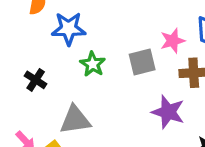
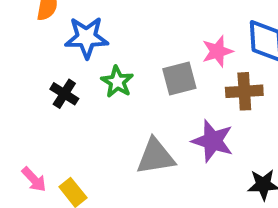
black cross: (36, 80) -> (64, 94), moved
gray triangle: (75, 120) -> (156, 157), moved

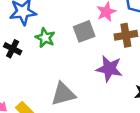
gray triangle: (156, 157) -> (63, 94), moved

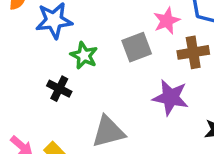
black cross: (13, 49) -> (59, 89), moved

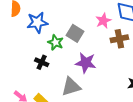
gray square: (137, 47) -> (75, 33), moved, turned -36
purple star: (171, 97) -> (86, 63), moved

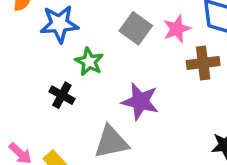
gray square: (75, 33) -> (136, 28), moved

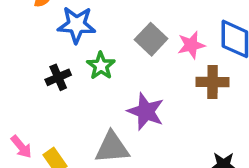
black cross: (62, 95) -> (58, 77), moved, turned 30

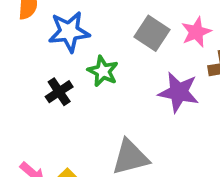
purple star: (146, 111) -> (179, 92), moved

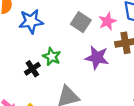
green star: (103, 71) -> (52, 57), moved
black cross: (59, 92) -> (32, 69), moved

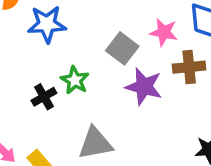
pink star: (107, 21) -> (164, 32), turned 30
gray square: (81, 22) -> (122, 48), moved

